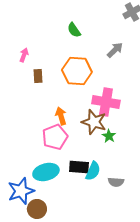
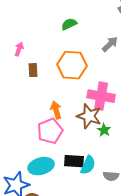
green semicircle: (74, 30) -> (69, 24), turned 98

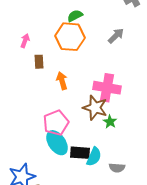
orange hexagon: (72, 65) -> (70, 37), moved
orange arrow: (56, 110) -> (62, 81), moved
cyan ellipse: (41, 166) -> (57, 143), moved, turned 70

